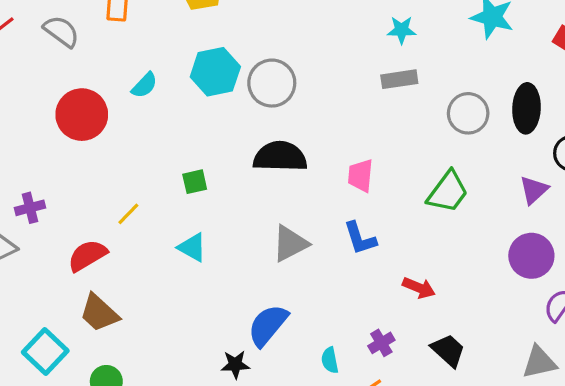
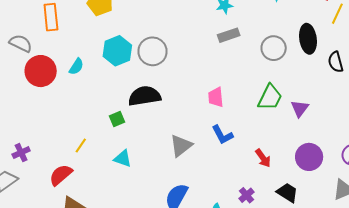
red circle: (82, 115) -> (41, 71), moved
black semicircle: (280, 157) -> (145, 96), moved
purple triangle: (534, 190) -> (300, 108), moved
purple circle: (531, 256) -> (309, 157), moved
red arrow: (419, 288) -> (263, 158), turned 42

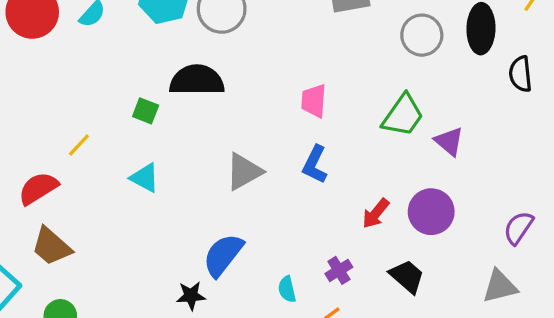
purple triangle: (300, 108) -> (449, 141), turned -36
green square: (117, 119) -> (146, 111), turned 35
blue L-shape: (222, 135) -> (315, 164), turned 45
purple circle: (309, 157) -> (431, 212), moved
red arrow: (263, 158) -> (376, 213), turned 66

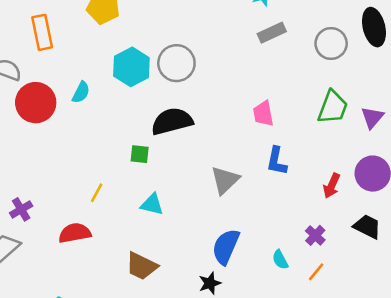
purple triangle: (449, 141) -> (372, 117), turned 45
red semicircle: (38, 188) -> (75, 233), turned 36
brown trapezoid: (51, 246) -> (142, 266), moved

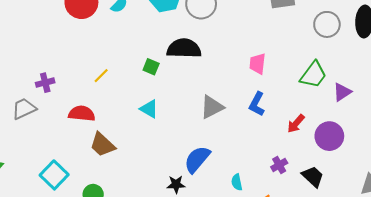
red arrow: (332, 186) -> (296, 124), moved
yellow line: (97, 193) -> (101, 76), moved
purple cross: (315, 235) -> (279, 165), moved
brown trapezoid: (142, 266) -> (102, 145), moved

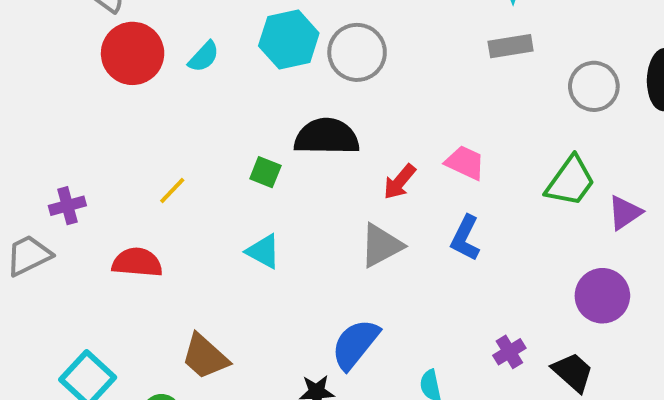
pink trapezoid: (257, 64) -> (465, 163), turned 110
red arrow: (296, 124) -> (399, 182), moved
brown trapezoid: (102, 145) -> (205, 357), moved

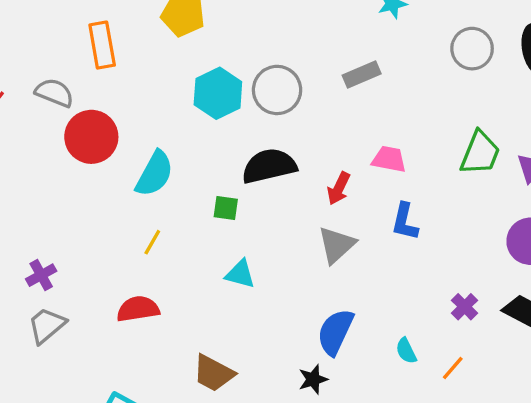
gray rectangle: (511, 46) -> (362, 75), moved
cyan semicircle: (204, 57) -> (154, 174), moved, size x1.6
gray circle: (594, 86) -> (472, 49), moved
purple cross: (67, 206) -> (41, 275), moved

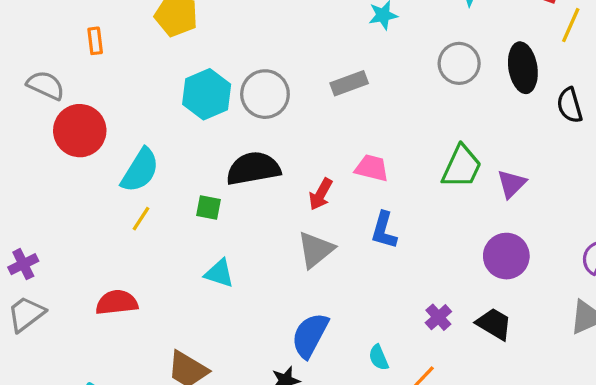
orange rectangle: (102, 45) -> (95, 41), size x0.6
yellow line: (152, 242) -> (141, 219), moved

